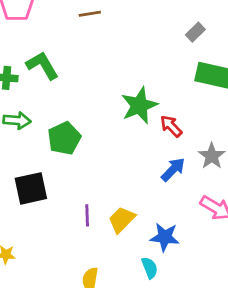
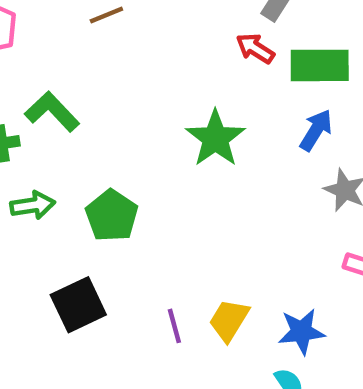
red arrow: (171, 126) -> (255, 48), moved
blue arrow: (173, 169) -> (316, 130), moved

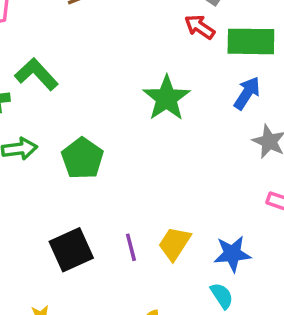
black square: (78, 305) -> (71, 250), moved

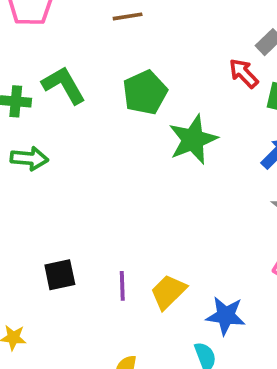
green pentagon: (82, 158) -> (145, 92), moved
black square: (71, 250) -> (60, 275), size x0.7

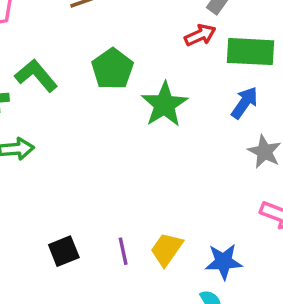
red arrow: (244, 73) -> (200, 35), turned 120

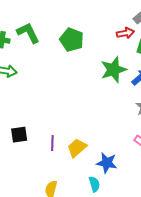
green pentagon: (112, 69) -> (72, 40), turned -30
green star: (164, 105) -> (114, 70), moved

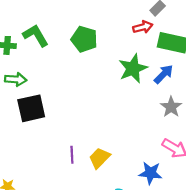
black square: (19, 135) -> (31, 108), moved, size x1.5
blue star: (107, 163) -> (150, 173), moved

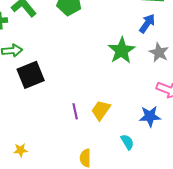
green star: (133, 68) -> (122, 50), moved

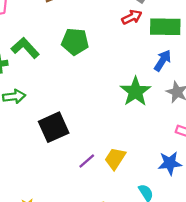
black square: (31, 75) -> (54, 127), moved
purple line: (75, 111) -> (87, 161), turned 63

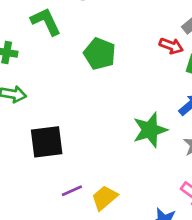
red arrow: (132, 17) -> (171, 46), turned 30
green L-shape: (25, 48) -> (46, 21), moved

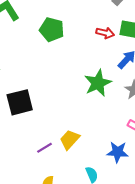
red arrow: (171, 46) -> (105, 33), moved
purple line: (72, 191) -> (44, 148), moved

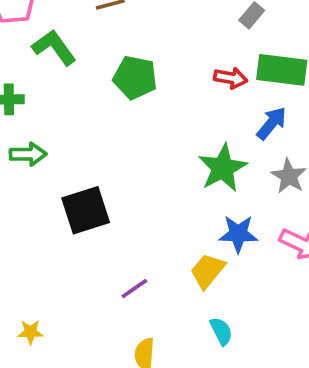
yellow trapezoid: (70, 140) -> (208, 271), moved
blue star: (117, 152) -> (238, 234), moved

